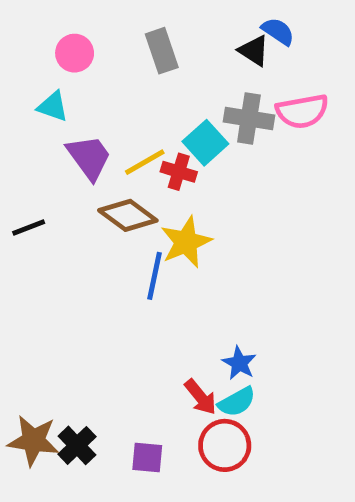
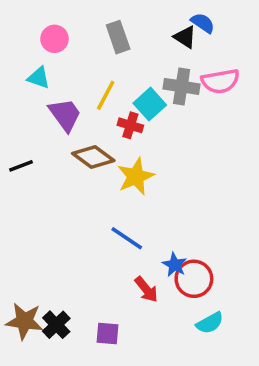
yellow line: (145, 162) -> (106, 95), moved, turned -32
blue line: (154, 276) -> (127, 238), moved, turned -68
cyan semicircle: (237, 402) -> (210, 323), moved
red circle: (225, 445) -> (194, 279), moved

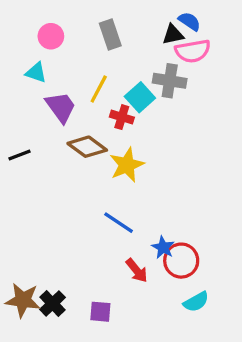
black triangle: (185, 37) -> (173, 35), turned -45
pink semicircle: (220, 81) -> (193, 51), moved

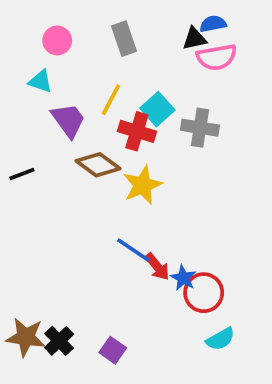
blue semicircle: (189, 21) -> (213, 24), turned -45
gray cross: (170, 81) -> (200, 128), moved
red cross: (122, 117) -> (137, 131), size x1.4
red arrow: (137, 270) -> (157, 267), moved
purple square: (100, 312) -> (113, 350), turned 30

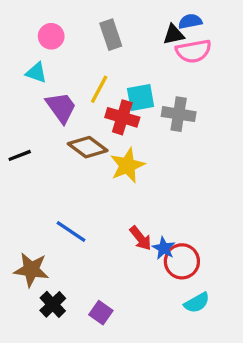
cyan square: (157, 109) -> (141, 98), turned 32
blue line: (133, 250) -> (71, 232), moved
brown star: (26, 337) -> (31, 270), moved

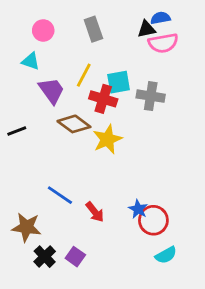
red arrow: (141, 238) -> (95, 212), moved
purple square: (101, 313) -> (75, 257), moved

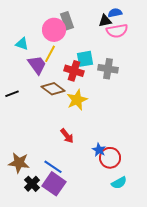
pink circle: (43, 30) -> (54, 30), moved, size x1.5
yellow line: (84, 75) -> (50, 54), moved
blue line: (60, 195) -> (53, 167), moved
red arrow: (95, 212) -> (67, 136), moved
purple square: (75, 257) -> (54, 184), size x1.6

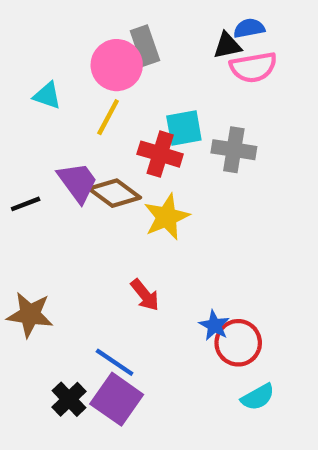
purple trapezoid: (37, 65) -> (78, 182), moved
brown star: (19, 163) -> (30, 315), moved

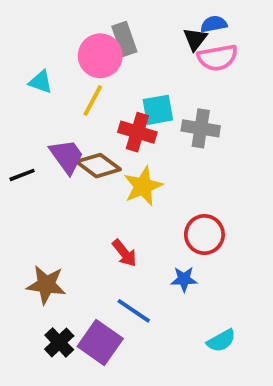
black triangle: (227, 46) -> (195, 39), turned -40
brown star: (30, 315) -> (46, 285), moved
blue star: (214, 325) -> (184, 279), turned -30
red circle: (238, 343) -> (204, 234), moved
blue line: (115, 362) -> (134, 311), moved

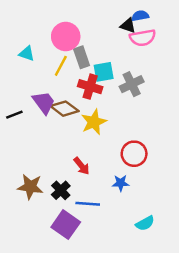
gray rectangle: (124, 39) -> (82, 57), moved
black triangle: (195, 39) -> (128, 26), turned -49
gray cross: (201, 128) -> (132, 84), turned -35
blue line: (134, 311) -> (88, 204), turned -30
black cross: (59, 342) -> (61, 190), moved

